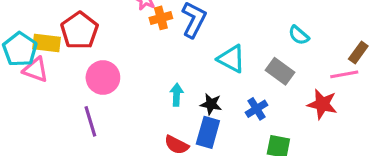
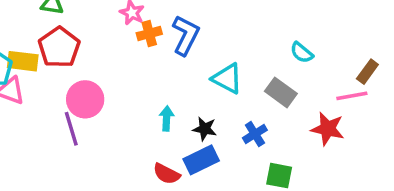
purple line: (90, 121) -> (71, 129), moved
blue rectangle: (208, 132) -> (201, 160), turned 48

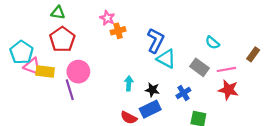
blue L-shape: (186, 35) -> (156, 40), moved
yellow rectangle: (23, 61) -> (45, 72), moved
pink line: (352, 96) -> (226, 69), moved

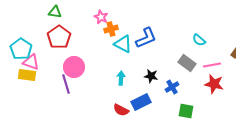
blue L-shape: (156, 40) -> (146, 38), turned 40
cyan triangle: (166, 59) -> (123, 44), moved
yellow rectangle: (45, 72) -> (27, 75), moved
black star: (152, 90) -> (151, 76), moved

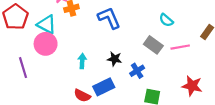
blue L-shape: (146, 38) -> (109, 18), turned -90
cyan triangle: (123, 44) -> (47, 24), moved
pink circle: (74, 67) -> (46, 44), moved
red star: (214, 84) -> (192, 86), moved

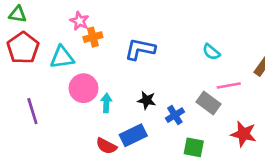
blue L-shape: (109, 18) -> (140, 49), turned -55
cyan triangle: (47, 24) -> (62, 57), turned -36
pink circle: (46, 44) -> (83, 88), moved
gray rectangle: (153, 45) -> (209, 103), moved

